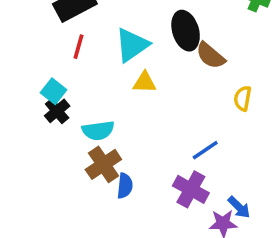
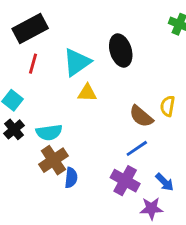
brown semicircle: (211, 56) -> (141, 116), moved
black cross: (57, 111) -> (14, 129), moved
blue arrow: (239, 207) -> (165, 182), moved

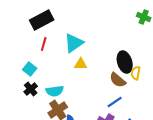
black ellipse: (121, 51) -> (125, 62), moved

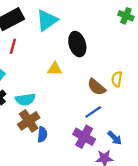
cyan triangle: (74, 43) -> (47, 20), moved
black ellipse: (125, 62) -> (77, 44), moved

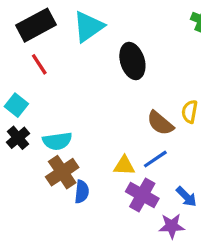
red line: (13, 46) -> (39, 64), turned -49
yellow triangle: (55, 69) -> (124, 166), moved

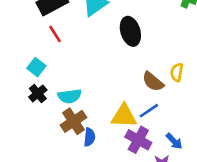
yellow triangle: (124, 166) -> (124, 116), size x1.5

